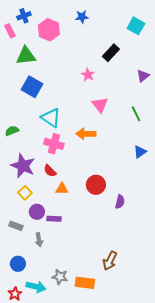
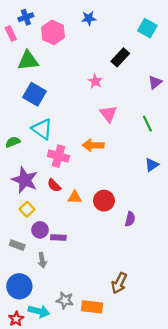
cyan triangle: (51, 118) -> (42, 129), moved
orange triangle: (62, 189) -> (75, 197), moved
blue circle: (18, 264) -> (19, 286), size x1.5

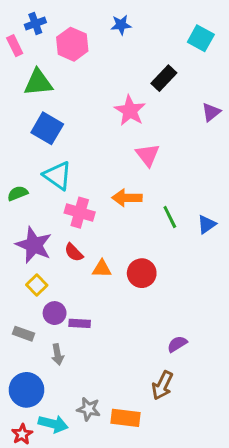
pink star: (95, 81) -> (130, 111), size x1.5
green line: (147, 124) -> (170, 217), moved
purple semicircle: (130, 219) -> (177, 344), moved, turned -136

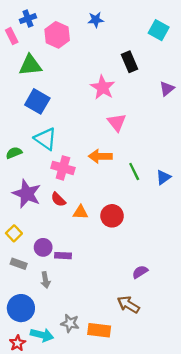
black rectangle: (164, 78) -> (130, 62), turned -66
yellow square: (37, 285) -> (14, 233), moved
brown arrow: (162, 385) -> (128, 305), turned 95

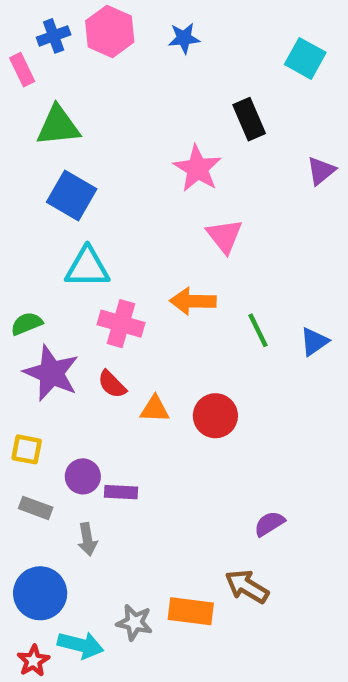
pink hexagon: (57, 35) -> (110, 31), moved
cyan triangle: (45, 139) -> (87, 267), turned -35
green semicircle: (14, 153) -> (27, 324), moved
yellow square: (14, 233) -> (27, 449), turned -35
orange rectangle: (99, 330) -> (191, 611), moved

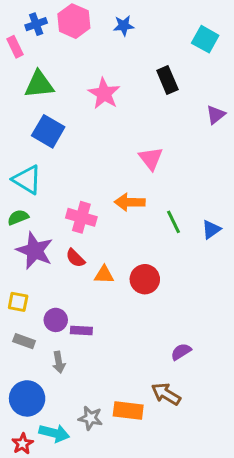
pink star: (197, 169) -> (104, 94), moved
cyan triangle: (87, 267) -> (27, 180), moved, turned 32

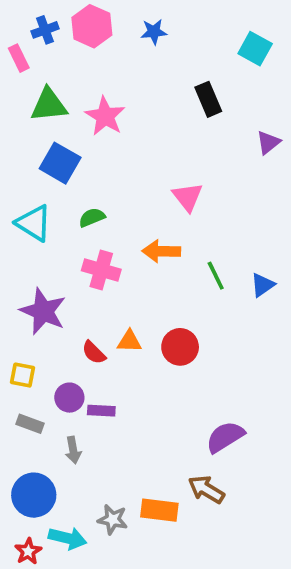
pink star: (104, 94) -> (105, 116), moved
green semicircle: (18, 217) -> (92, 217), moved
red semicircle: (75, 258) -> (94, 353), moved
purple semicircle: (181, 352) -> (225, 437), size x1.5

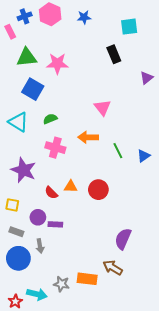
cyan square: (255, 49) -> (129, 27), moved, turned -36
pink star: (105, 116) -> (57, 63), turned -30
purple semicircle: (225, 437) -> (123, 239), turned -35
blue circle: (34, 495) -> (18, 258), moved

